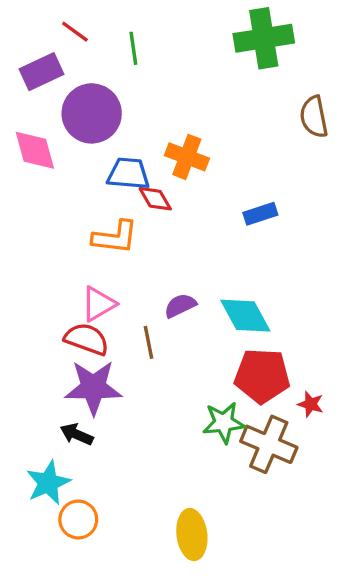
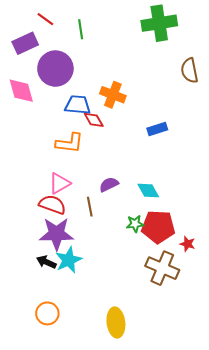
cyan diamond: (245, 316) -> (148, 190), size x0.7
green star: (224, 423) -> (135, 224), moved, size x0.7
cyan star: (48, 483) -> (69, 260), moved

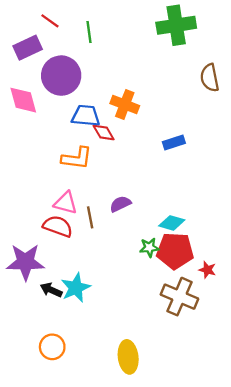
pink triangle: (59, 183) -> (66, 203), turned 45
cyan diamond: (148, 190) -> (172, 223), moved, turned -45
brown line: (90, 207) -> (90, 217), moved
purple star: (56, 234) -> (25, 262), moved

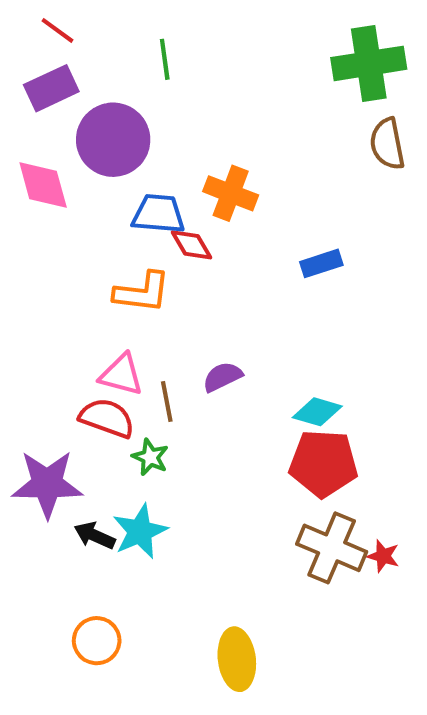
red line: (50, 21) -> (57, 30), moved
green cross: (176, 25) -> (369, 63), moved
green star: (149, 247) -> (150, 457), moved, turned 30
red star: (207, 270) -> (383, 556), moved

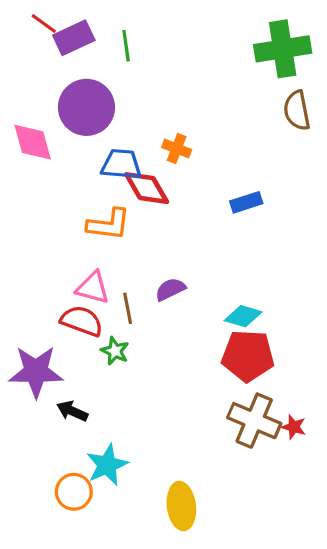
purple rectangle: (51, 88) -> (74, 38), moved
orange cross: (231, 193) -> (177, 148), size x0.7
red diamond: (191, 245) -> (147, 188), size x1.4
cyan star: (140, 531) -> (107, 465), moved

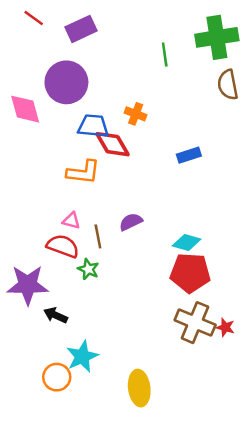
purple rectangle: (74, 38) -> (81, 29), moved
green line: (126, 46) -> (165, 54), moved
pink triangle: (93, 288) -> (71, 221), size x0.7

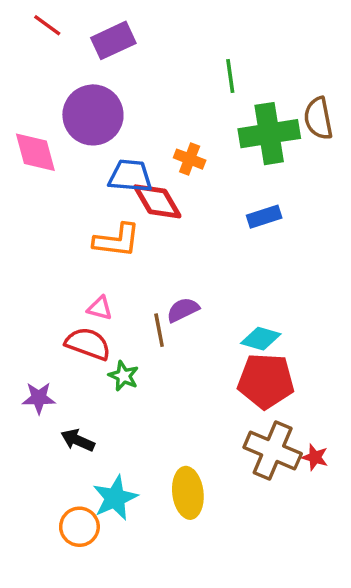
green cross: (217, 37) -> (269, 134), moved
brown line: (98, 236) -> (159, 330), moved
purple star: (28, 285) -> (39, 398), size x0.6
yellow ellipse: (139, 388) -> (188, 493), moved

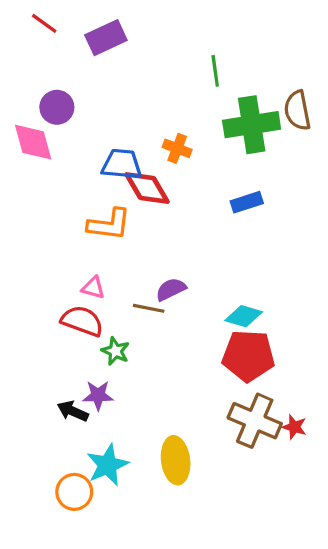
purple circle: (93, 115) -> (57, 107), moved, size x0.6
brown line: (159, 330) -> (149, 308), turned -68
purple star: (39, 398) -> (98, 395), moved

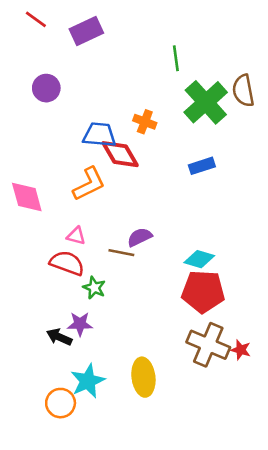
green cross: (252, 125) -> (206, 102), turned -33
pink diamond: (33, 142) -> (27, 197), moved
orange L-shape: (109, 224) -> (89, 184), turned -33

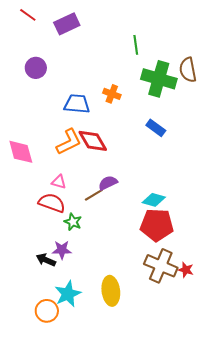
green cross: (206, 102) -> (159, 79), turned -32
red diamond: (120, 154) -> (93, 141), moved
blue rectangle: (202, 166) -> (156, 128), turned 54
brown line: (121, 253) -> (94, 195), turned -42

